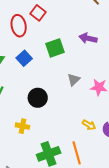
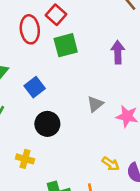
purple arrow: (88, 38) -> (118, 52), turned 72
green square: (55, 48) -> (66, 45), moved
blue square: (24, 58) -> (35, 87), moved

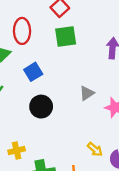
red ellipse: (30, 29) -> (22, 31), moved
yellow cross: (25, 159) -> (17, 151), moved, turned -35

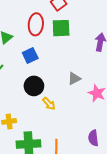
red ellipse: (22, 31) -> (36, 24), moved
yellow arrow: (95, 149) -> (49, 104), moved

